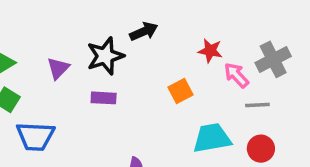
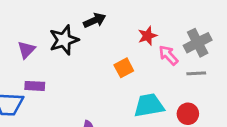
red star: (210, 51) -> (147, 36), turned -30
purple rectangle: (104, 98) -> (35, 86), moved
gray line: (257, 105) -> (196, 73), moved

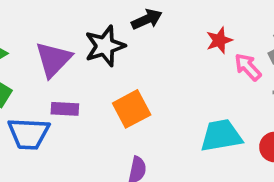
purple triangle: (26, 50) -> (53, 59), size x1.5
orange square: (124, 68) -> (132, 109), moved, size x1.4

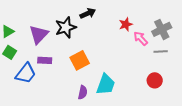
blue trapezoid: (29, 134) -> (26, 73), turned -55
cyan trapezoid: (221, 136) -> (106, 84), moved, turned 120

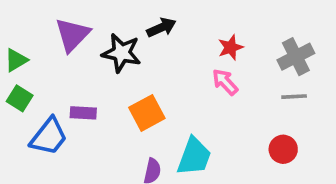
black star: (66, 27) -> (121, 53), turned 30
purple triangle: (39, 34) -> (72, 35), moved
pink arrow: (141, 38) -> (225, 82), moved

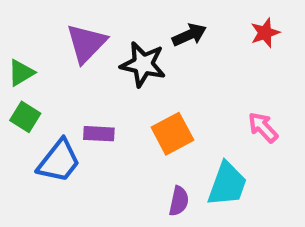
red star: (230, 47) -> (265, 33), moved
pink arrow: (225, 82) -> (263, 127), moved

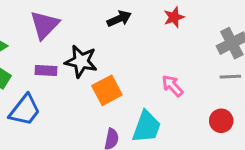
black star: (143, 64) -> (81, 61), moved
purple rectangle: (99, 134) -> (46, 71), moved

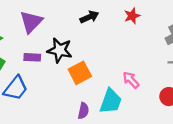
pink arrow: (172, 86) -> (131, 80), moved

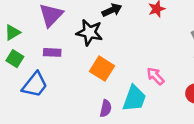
black star: (60, 50) -> (90, 33), moved
orange square: (80, 73) -> (102, 69), turned -30

